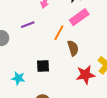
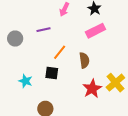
orange line: (59, 33) -> (60, 52), moved
red star: (85, 75) -> (92, 89), turned -30

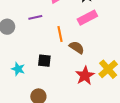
orange line: (60, 52) -> (60, 34), moved, turned -49
brown semicircle: (84, 60) -> (77, 47), turned -49

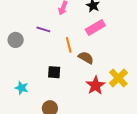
purple line: (35, 17) -> (43, 29), turned 32
cyan star: (18, 69) -> (22, 88), moved

